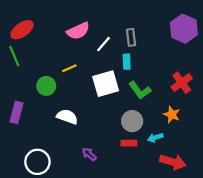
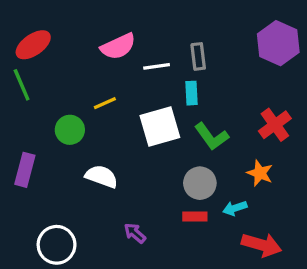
white line: (104, 44) -> (157, 66), turned 42

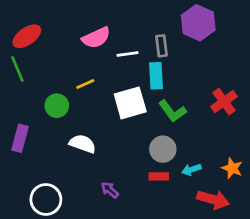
purple hexagon: (278, 43) -> (198, 23), moved
cyan rectangle: (192, 93) -> (156, 76), size x1.4
orange star: (260, 173) -> (232, 168), moved

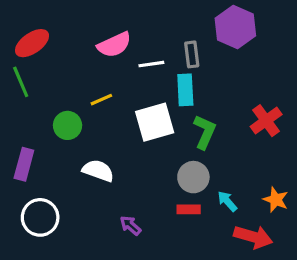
green L-shape: (172, 111) -> (205, 132), turned -120
cyan arrow: (191, 170) -> (227, 201), turned 66
white circle: (46, 199) -> (40, 217), moved

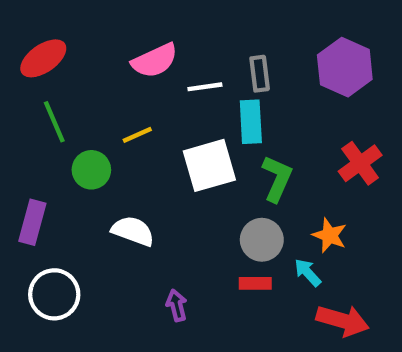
purple hexagon: (235, 27) -> (345, 67), moved
green line: (21, 82) -> (54, 122), moved
orange star: (276, 200) -> (330, 235), moved
purple arrow: (130, 226) -> (177, 305), turned 35

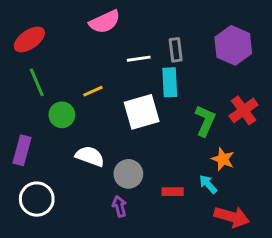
pink semicircle: (155, 61) -> (105, 22), moved
green L-shape: (277, 179) -> (205, 121), moved
gray circle: (262, 240) -> (128, 174), moved

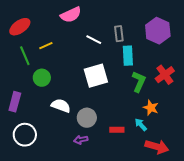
white line: (139, 59) -> (94, 40), turned 35
cyan rectangle: (170, 82) -> (128, 56), moved
yellow line: (93, 91) -> (46, 46), moved
purple arrow: (119, 206) -> (81, 140), turned -88

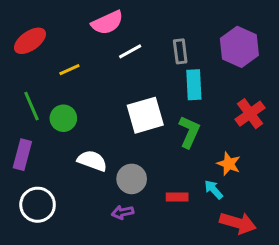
white line: (94, 40) -> (130, 51), moved, turned -56
green line: (25, 56) -> (31, 106), moved
green L-shape: (139, 82) -> (189, 132), moved

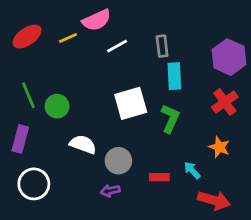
purple hexagon: (239, 47) -> (229, 57), moved
yellow line: (69, 70) -> (68, 38), moved
orange star: (229, 164) -> (219, 147), moved

